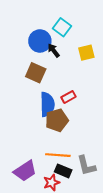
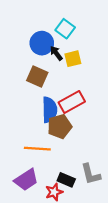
yellow square: (86, 53) -> (73, 59), moved
red rectangle: (68, 97) -> (72, 102), size x1.6
orange line: (58, 155) -> (37, 149), moved

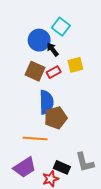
yellow square: (73, 59) -> (75, 65), moved
red rectangle: (72, 102) -> (54, 72), moved, size x0.6

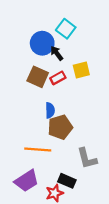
blue semicircle: (46, 102) -> (50, 110), size x0.6
gray L-shape: (85, 162) -> (87, 158), moved

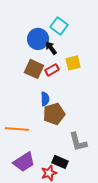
orange line: (38, 149) -> (17, 129), moved

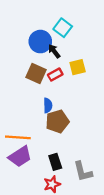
gray L-shape: (78, 142) -> (83, 171), moved
purple trapezoid: (24, 162) -> (20, 157), moved
black rectangle: (60, 162) -> (55, 162), moved, turned 49

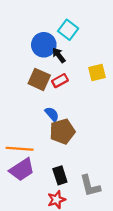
yellow square: (78, 67) -> (97, 73), moved
blue semicircle: (48, 105) -> (52, 114), turned -40

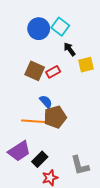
blue circle: (44, 45) -> (39, 29), moved
black arrow: (59, 55) -> (70, 49), moved
orange line: (20, 149) -> (34, 121), moved
black rectangle: (60, 175) -> (40, 159), moved, turned 63

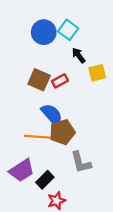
blue semicircle: (46, 102) -> (52, 115), size x1.5
gray L-shape: (80, 165) -> (81, 162), moved

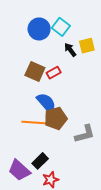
yellow square: (97, 73) -> (87, 46), moved
gray L-shape: (81, 162) -> (85, 134), moved, turned -90
purple trapezoid: (22, 170) -> (19, 170), moved, turned 75

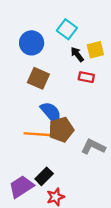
blue circle: (39, 29) -> (32, 43), moved
red rectangle: (54, 73) -> (86, 77), moved, turned 40
gray L-shape: (85, 134) -> (93, 147), turned -140
purple trapezoid: (19, 170) -> (21, 187), turned 105

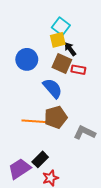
blue circle: (32, 43) -> (27, 59), moved
yellow square: (95, 50) -> (58, 40), moved
brown square: (38, 78) -> (62, 64), moved
blue semicircle: (51, 112) -> (53, 88), moved

